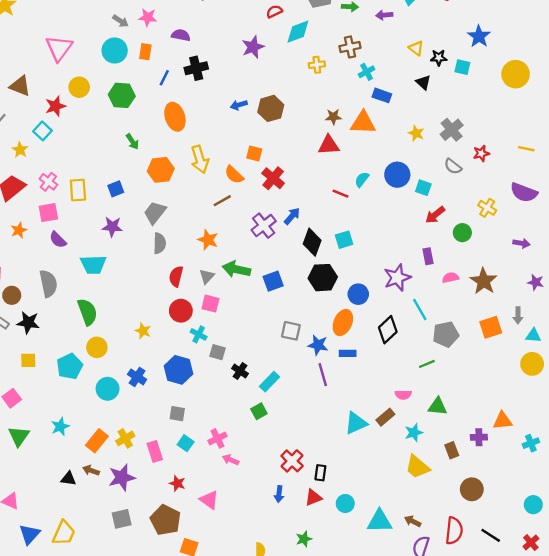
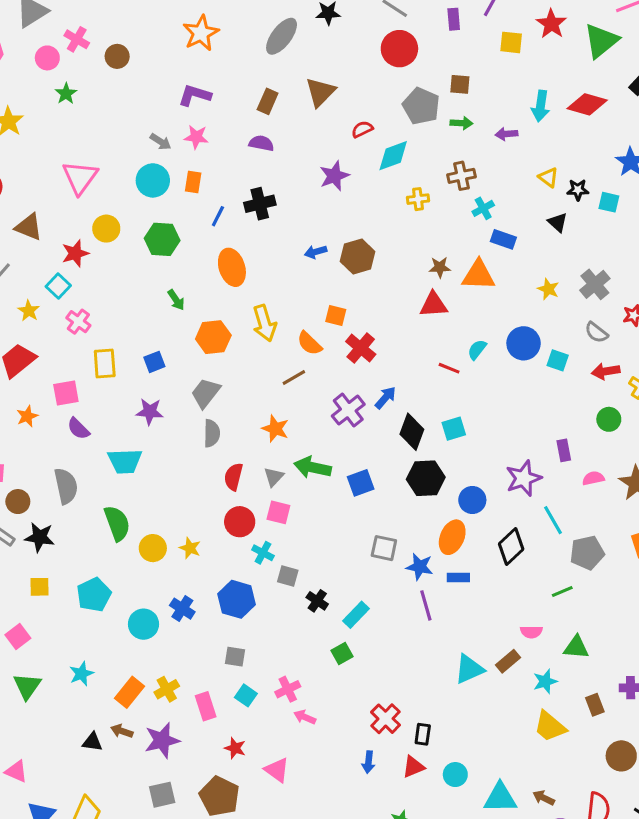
purple semicircle: (181, 35) -> (261, 143), moved
pink cross: (48, 182) -> (78, 322), moved
red arrow: (435, 215) -> (606, 371), moved, turned 30
yellow circle: (97, 347) -> (153, 548), moved

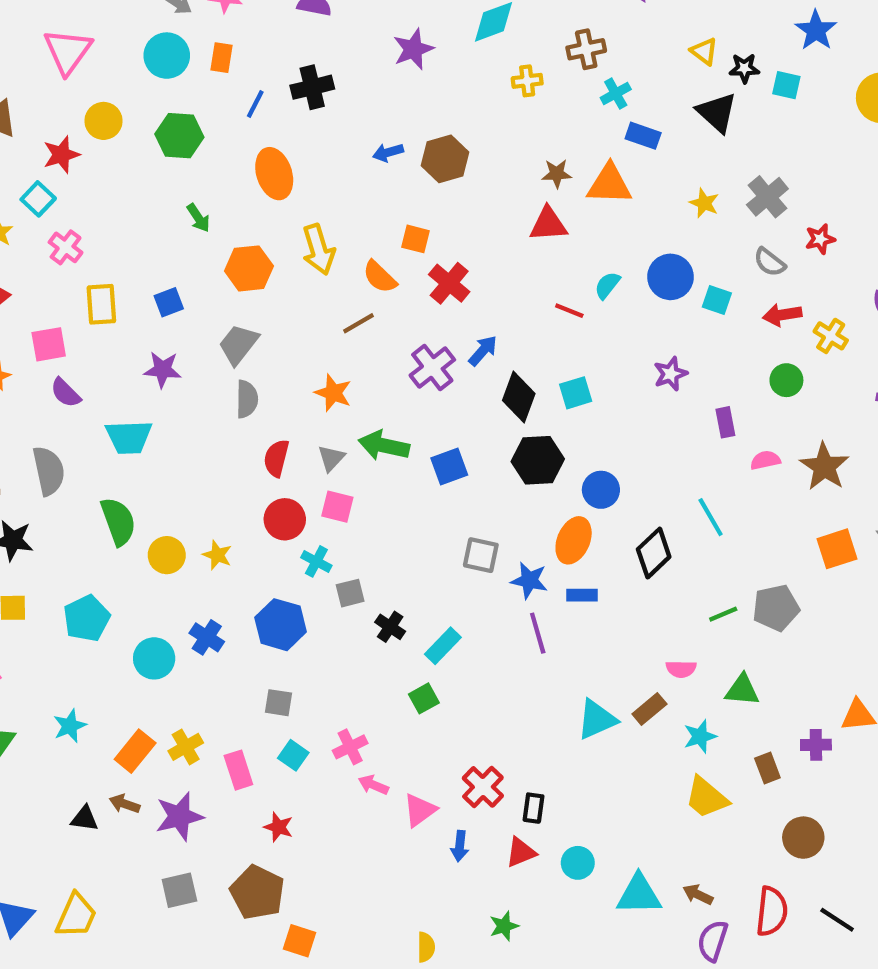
black triangle: (558, 222) -> (717, 112), size x1.5
purple star: (524, 478) -> (670, 374), moved, size x0.7
gray pentagon: (587, 553) -> (776, 608), moved
gray square: (288, 576) -> (350, 593), turned -30
pink triangle: (277, 770) -> (420, 810), moved, turned 48

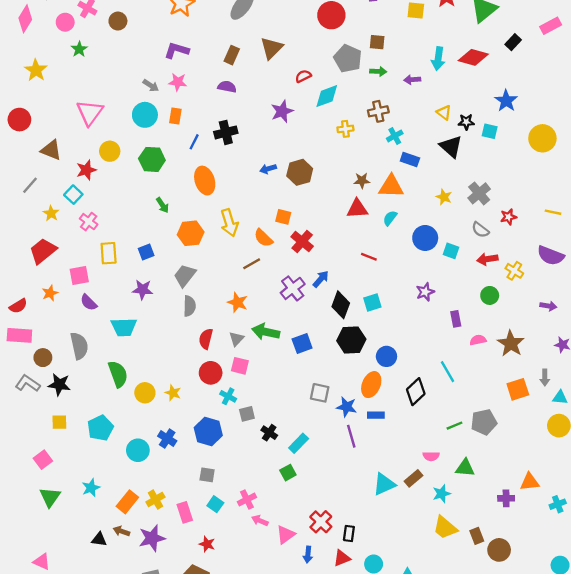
cyan semicircle: (607, 285) -> (390, 218), moved
brown rectangle: (767, 768) -> (477, 536), moved

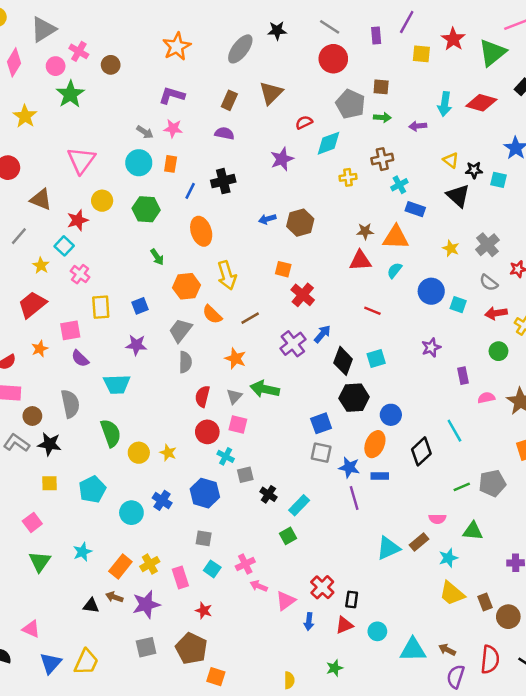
green star: (79, 49) -> (70, 94), size x1.6
orange semicircle: (263, 238) -> (212, 314), moved
blue square: (302, 344) -> (321, 423), moved

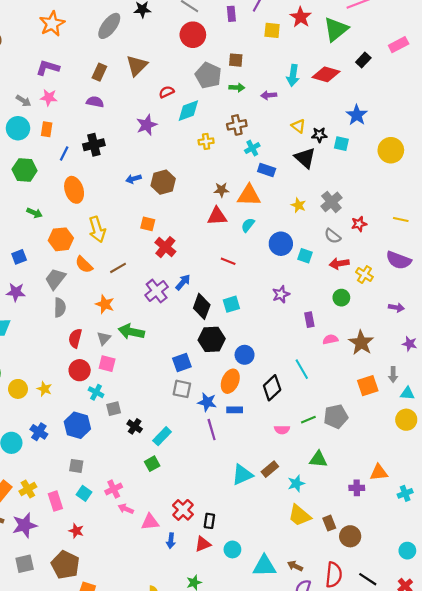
green arrow: (157, 257) -> (34, 213), turned -32
pink semicircle: (437, 519) -> (282, 430), moved
pink triangle: (286, 601) -> (150, 522), turned 30

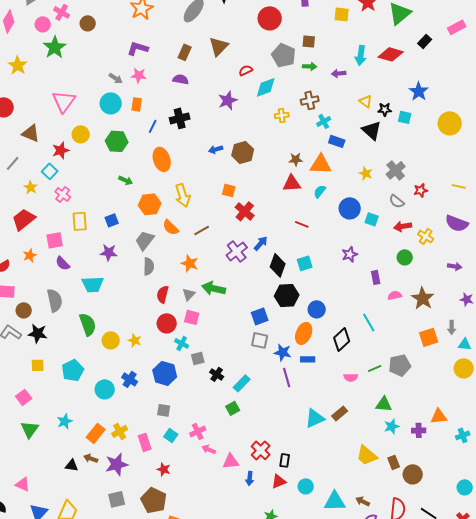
cyan star: (296, 483) -> (392, 426), moved

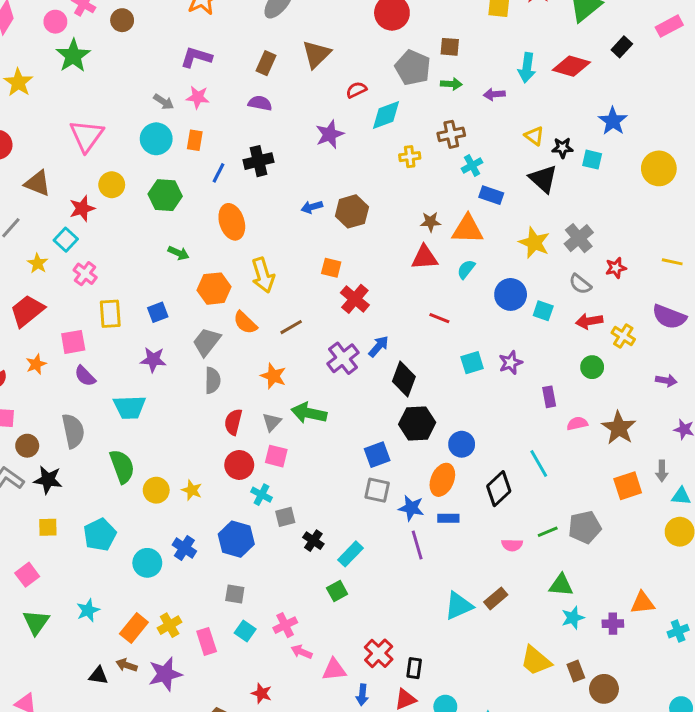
yellow star: (366, 173) -> (534, 243), size x1.5
cyan square: (305, 263) -> (472, 363), moved
red star: (164, 469) -> (261, 693), moved

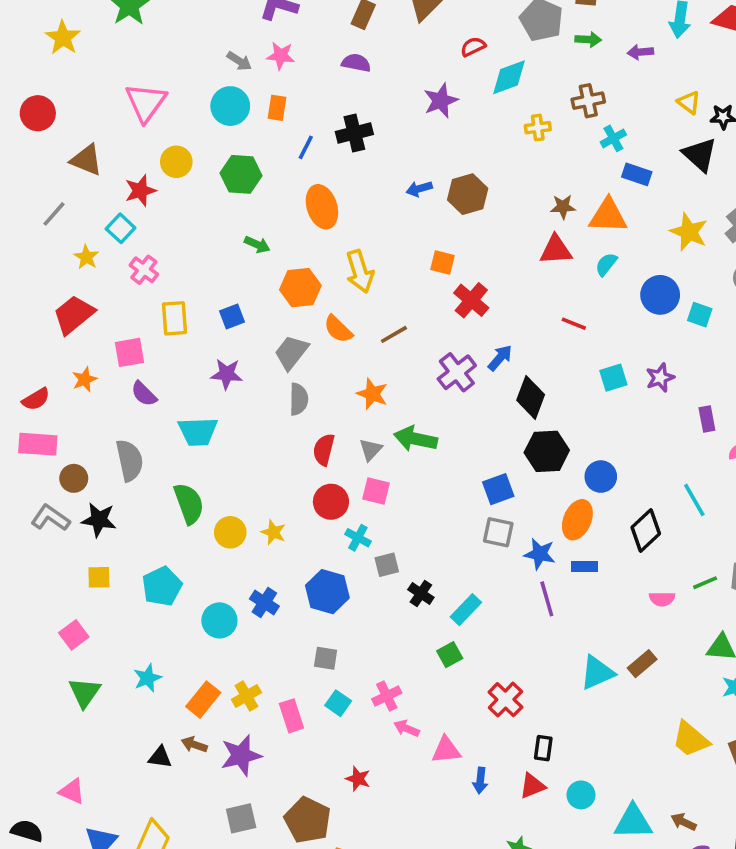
red cross: (379, 653) -> (505, 700), moved

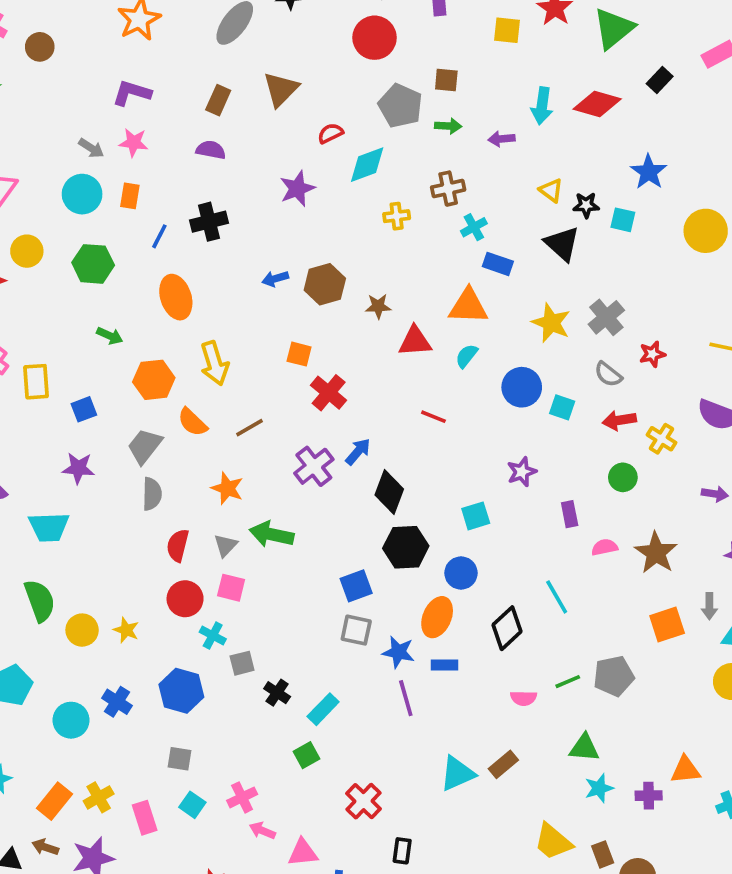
brown star: (563, 207) -> (378, 306), moved
yellow rectangle: (174, 318) -> (36, 382), moved
cyan square: (613, 378) -> (476, 516), moved

